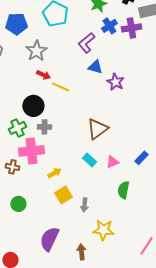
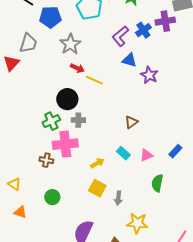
blue cross: (109, 26) -> (143, 30), moved
brown triangle: (97, 129) -> (131, 122), size x0.6
yellow arrow: (54, 173) -> (97, 163), moved
yellow square: (63, 195) -> (97, 188), turned -30

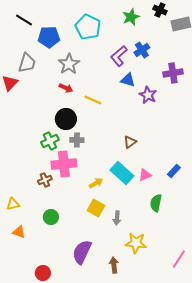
purple cross: (165, 21) -> (173, 73), moved
red arrow: (77, 68) -> (66, 88), moved
cyan rectangle: (123, 153) -> (122, 173), size x1.6
brown cross: (46, 160) -> (45, 180), turned -32
yellow triangle: (14, 184) -> (13, 204), turned -48

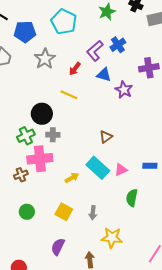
red arrow: (66, 88) -> (75, 69), moved, turned 104
blue rectangle: (174, 171) -> (150, 166), turned 48
yellow square: (96, 208) -> (64, 212), moved
purple semicircle: (82, 252) -> (58, 247), size x0.7

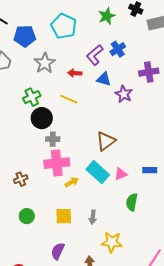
red arrow: (75, 69) -> (75, 73), turned 56
green cross: (26, 136) -> (32, 97), moved
brown triangle: (106, 137) -> (106, 141), size x1.5
pink cross: (40, 159) -> (57, 163), moved
yellow square: (64, 212) -> (64, 216), turned -30

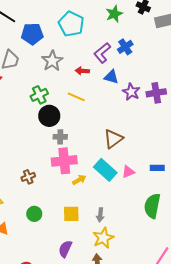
purple cross: (149, 72) -> (156, 93), moved
green semicircle: (132, 202) -> (152, 206), moved, size x1.4
yellow star: (112, 242) -> (103, 238), moved, turned -30

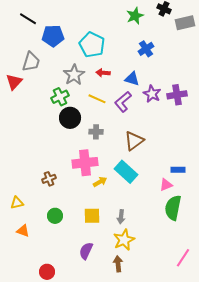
cyan pentagon: (71, 24) -> (92, 45), moved
purple L-shape: (102, 53) -> (123, 102), moved
gray star: (52, 61) -> (74, 75), moved
gray cross: (60, 137) -> (96, 132), moved
pink triangle: (128, 172) -> (166, 185), moved

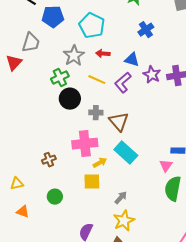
brown triangle: (134, 141) -> (119, 122), moved, turned -35
pink triangle: (166, 185) -> (166, 166), turned -32
yellow square: (92, 216) -> (92, 182), moved
gray arrow: (121, 217) -> (121, 198), turned -144

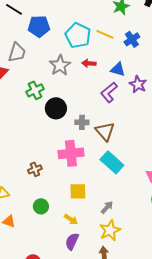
green cross: (60, 78) -> (35, 90), moved
yellow line: (97, 80) -> (105, 34), moved
yellow arrow: (100, 163) -> (71, 219), moved, turned 64

